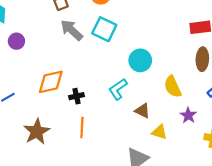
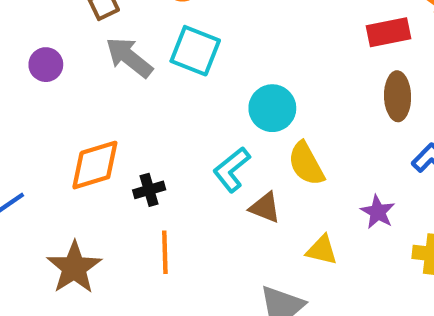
purple circle: (16, 41) -> (46, 65), moved
yellow semicircle: (173, 87) -> (306, 164), moved
brown triangle: (142, 111) -> (265, 208), moved

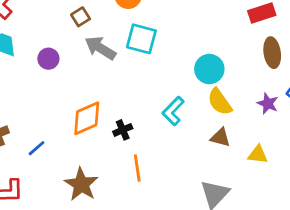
cyan circle: (272, 108) -> (209, 69), moved
brown triangle: (265, 208) -> (220, 137), moved
purple star: (378, 212) -> (268, 104), moved
yellow triangle: (322, 250) -> (258, 155), moved

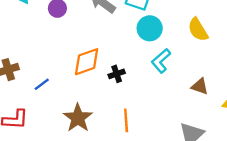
cyan circle: (209, 69) -> (150, 28), moved
yellow semicircle: (220, 102) -> (198, 30), moved
orange line: (137, 168) -> (126, 120), moved

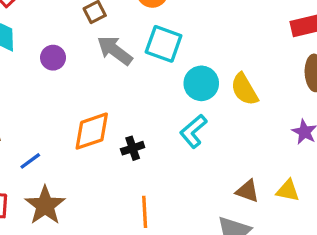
cyan circle: (150, 28) -> (201, 83), moved
brown triangle: (200, 86) -> (247, 191), moved
brown star: (78, 118) -> (45, 205), moved

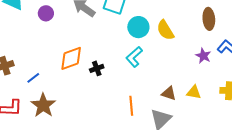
orange line: (145, 212) -> (131, 106), moved

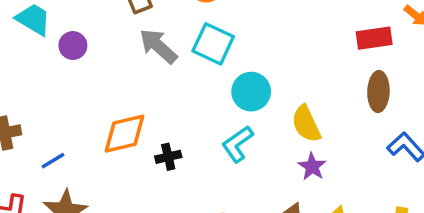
purple circle: (46, 13) -> (73, 45), moved
yellow semicircle: (165, 30) -> (306, 124), moved
purple star: (203, 56) -> (312, 167), moved

